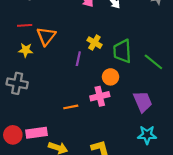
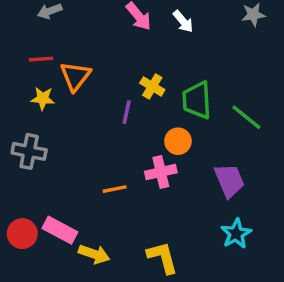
pink rectangle: (36, 133) -> (60, 230), turned 36
cyan star: (147, 135) -> (236, 234), turned -30

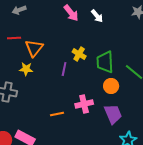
yellow star: (43, 98) -> (26, 69), moved
orange circle: (178, 141) -> (111, 86), moved
purple trapezoid: (229, 181) -> (113, 114), moved

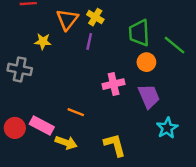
orange triangle: (34, 48) -> (67, 19), moved
yellow cross: (79, 54) -> (95, 17), moved
orange line: (57, 114) -> (76, 112), moved, turned 32

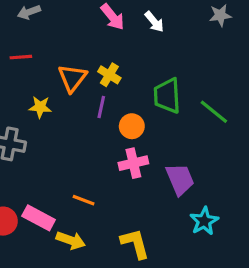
orange circle: (146, 62) -> (132, 126), moved

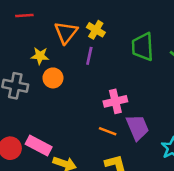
orange circle: (132, 126) -> (53, 78), moved
purple trapezoid: (180, 179) -> (137, 127), moved
orange line: (84, 200) -> (108, 131), moved

